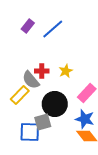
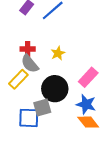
red cross: (42, 71) -> (28, 49), moved
yellow star: (66, 71) -> (58, 53), moved

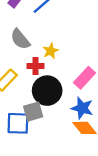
red cross: (28, 49) -> (35, 66), moved
gray semicircle: (30, 64) -> (20, 39), moved

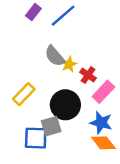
gray semicircle: (20, 39) -> (55, 56), moved
red cross: (35, 66) -> (88, 75), moved, turned 35

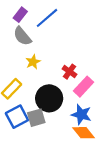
gray semicircle: (55, 56) -> (22, 36), moved
yellow star: (69, 64) -> (33, 62), moved
blue square: (36, 138) -> (17, 117), moved, turned -30

